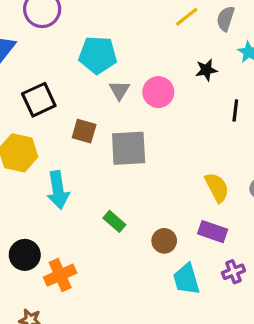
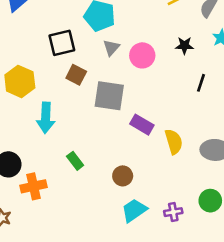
black square: (39, 100) -> (62, 43), moved
green rectangle: (114, 221) -> (75, 161), moved
purple rectangle: (213, 232) -> (142, 125), moved
cyan trapezoid: (186, 279) -> (134, 210), turned 60

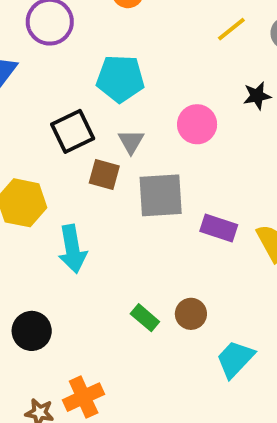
gray triangle: (111, 48) -> (131, 142), moved
green rectangle: (75, 161) -> (145, 318), moved
brown circle: (123, 176) -> (191, 314), moved
orange cross: (34, 186) -> (84, 397), moved

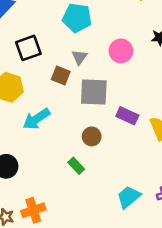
black square: (73, 131) -> (28, 48), moved
cyan arrow: (72, 249) -> (36, 119), turned 60
brown circle: (191, 314) -> (92, 136), moved

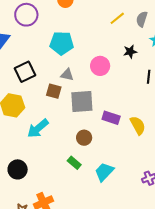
gray triangle: (79, 57) -> (67, 75), turned -48
cyan trapezoid: (129, 197) -> (104, 172), moved

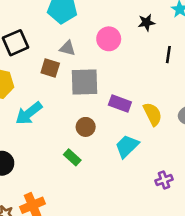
cyan trapezoid: (104, 172) -> (127, 146), moved

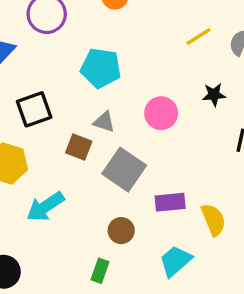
gray square: (85, 82) -> (124, 170), turned 32
purple rectangle: (120, 104) -> (170, 202), turned -30
green rectangle: (72, 157) -> (100, 271), turned 63

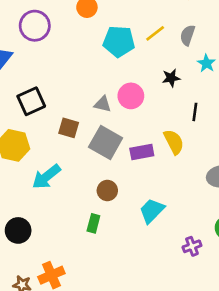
cyan pentagon: (101, 68) -> (119, 41), moved
gray triangle: (104, 122) -> (103, 104), moved
purple rectangle: (170, 202) -> (142, 152), moved
yellow semicircle: (213, 220) -> (174, 142), moved

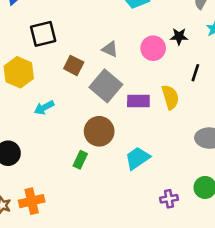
pink circle: (131, 96) -> (153, 48), moved
cyan arrow: (46, 177) -> (44, 108), size x0.7
brown circle: (107, 190) -> (99, 131), size x1.5

